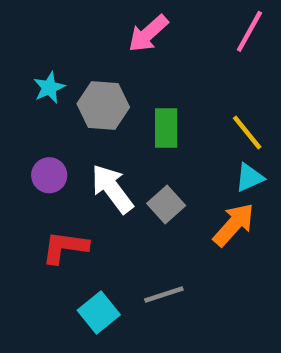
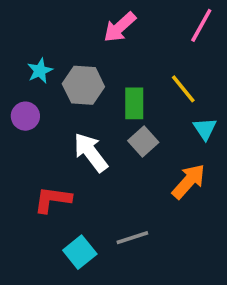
yellow line: (247, 132) -> (183, 89), moved
purple circle: (49, 175) -> (25, 116), moved
cyan triangle: (249, 177) -> (205, 129), moved, turned -40
gray square: (166, 204) -> (143, 141), moved

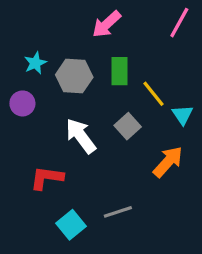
yellow line: (183, 89) -> (153, 94), moved
green rectangle: (134, 103) -> (119, 71), moved

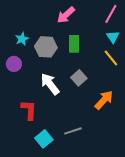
yellow line: (153, 94) -> (111, 58), moved
cyan triangle: (183, 115) -> (113, 37), moved
red L-shape: (47, 178) -> (29, 110), turned 85

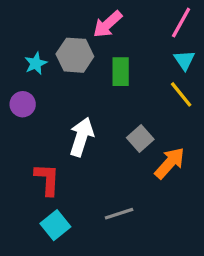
gray hexagon: (46, 47) -> (75, 55), moved
gray square: (79, 78) -> (140, 139), moved
white arrow: (50, 84) -> (81, 137), turned 55
cyan square: (44, 139) -> (55, 225), moved

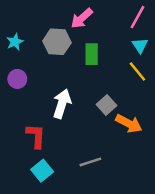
cyan star: (36, 63) -> (15, 42), moved
orange arrow: (170, 163) -> (129, 124), turned 75

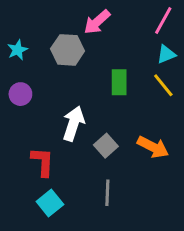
cyan triangle: (140, 46) -> (166, 54), turned 42
green rectangle: (92, 54) -> (119, 82), moved
gray square: (107, 105) -> (106, 146), moved
gray line: (90, 162) -> (107, 193), turned -70

